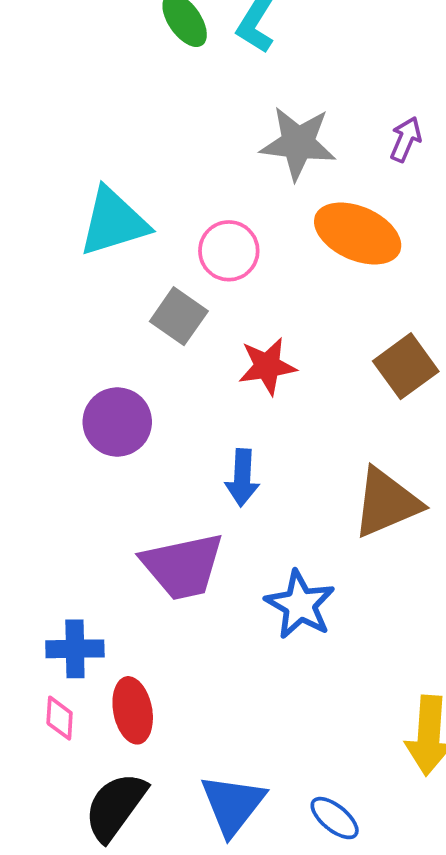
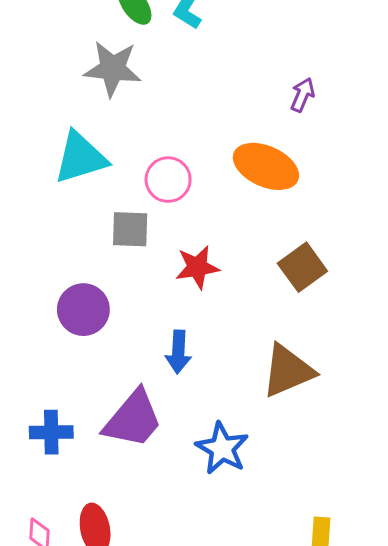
gray star: (298, 143) -> (113, 69), moved
gray square: (179, 316) -> (130, 229), turned -33
purple trapezoid: (183, 566) -> (133, 419), turned -38
blue cross: (75, 649) -> (51, 432), moved

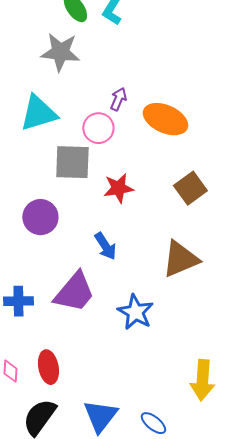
purple arrow: (302, 95) -> (118, 99), moved
gray square: (130, 229) -> (72, 162), size x1.4
blue arrow: (178, 352) -> (105, 246), turned -36

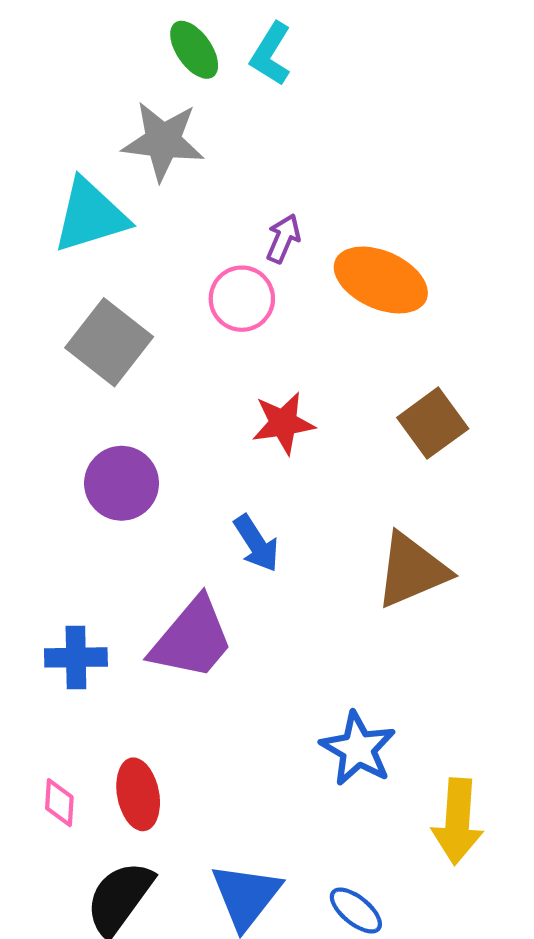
cyan triangle: (38, 113) -> (90, 216), moved
gray square: (72, 162) -> (109, 342), moved, turned 36
blue star: (135, 312) -> (358, 749), moved

